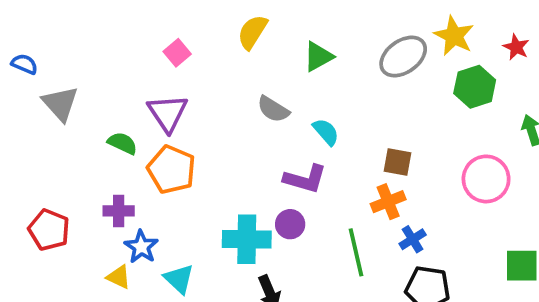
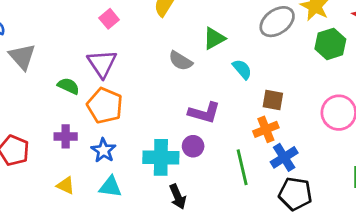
green triangle: (318, 57) -> (214, 38), moved
cyan semicircle: (326, 132) -> (242, 69), moved
blue cross: (413, 239) -> (284, 157), size x1.4
blue star: (141, 247) -> (103, 150), moved
cyan triangle: (179, 279) -> (110, 187), turned -35

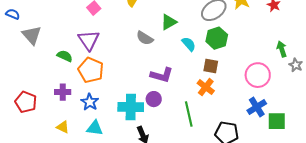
green hexagon: (330, 44) -> (217, 38), moved
orange cross: (266, 129) -> (206, 87), turned -30
blue cross: (284, 157) -> (257, 107), moved

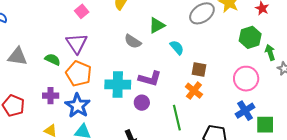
gray triangle: (32, 35) -> (17, 56), moved, turned -40
green hexagon: (217, 38) -> (250, 37), moved
blue star: (90, 102) -> (78, 106), size x1.4
cyan cross: (131, 107) -> (118, 85), moved

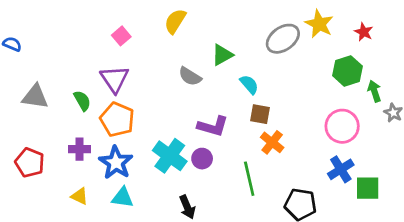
green semicircle: (53, 59) -> (82, 101), turned 35
brown square: (199, 70) -> (260, 114), moved
cyan cross: (118, 85) -> (170, 156), moved, turned 35

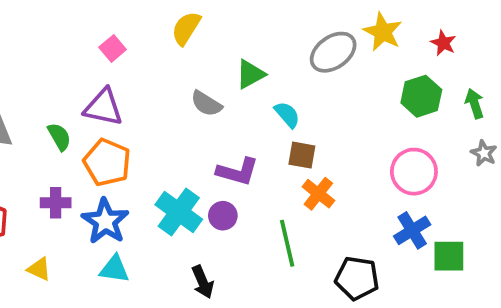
purple triangle: (115, 79) -> (103, 107), turned -44
green arrow: (374, 91) -> (475, 104), moved
yellow triangle: (80, 196) -> (39, 269), moved

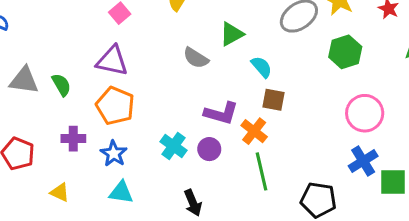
green hexagon: (421, 96) -> (345, 52), moved
green semicircle: (59, 137) -> (61, 85), moved
orange cross: (318, 194) -> (254, 131), moved
cyan cross: (179, 212) -> (173, 146), size x0.7
blue star: (105, 221) -> (114, 154), size x0.7

